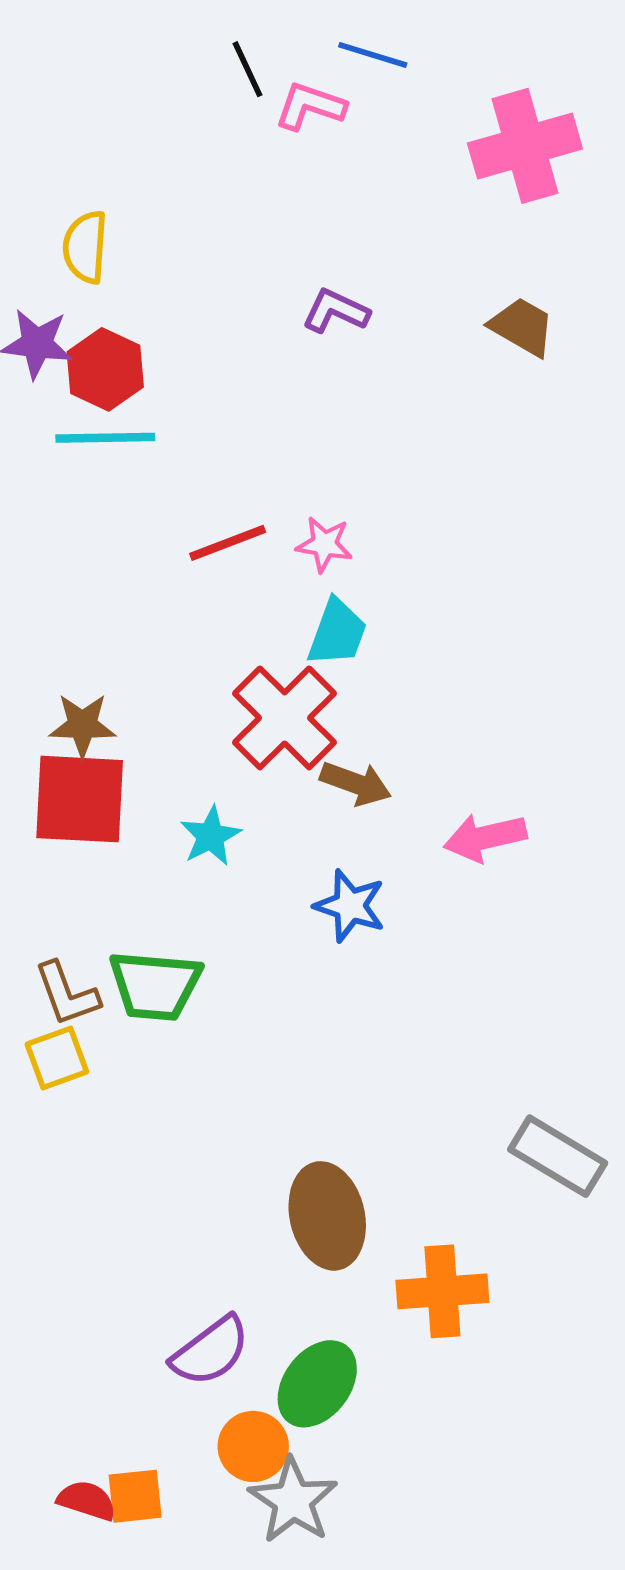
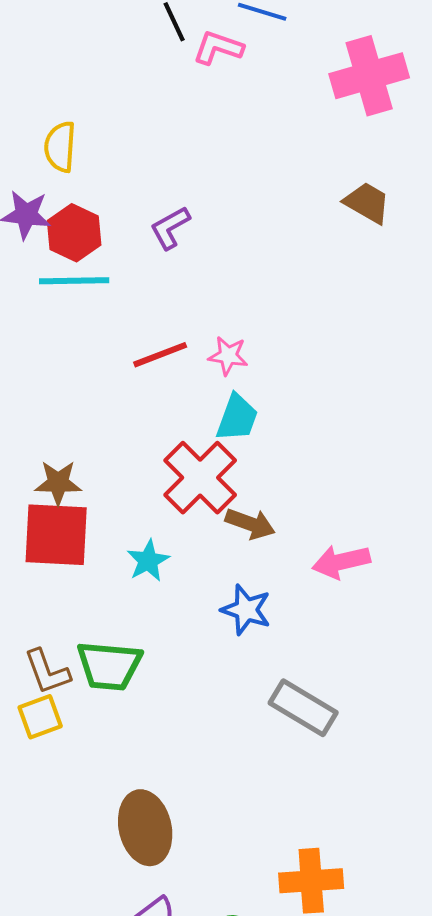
purple L-shape: (336, 311) -> (170, 228), moved, turned -54
gray rectangle: (558, 1156) -> (303, 708), moved
brown ellipse: (327, 1216) -> (145, 828), moved

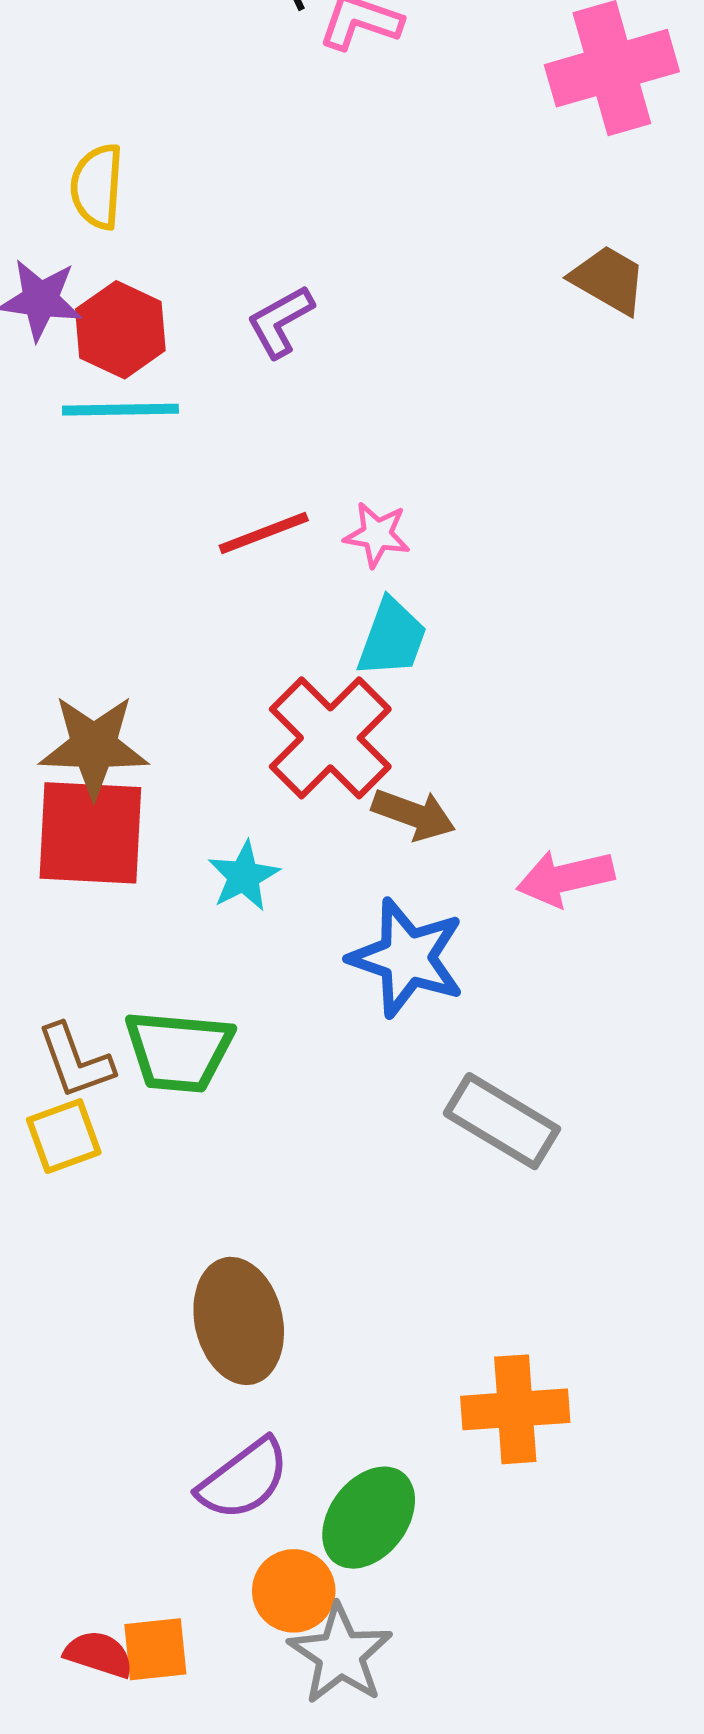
brown star: (58, 483) -> (94, 746), size x1.4
blue star: (246, 610) -> (407, 958), size x1.4

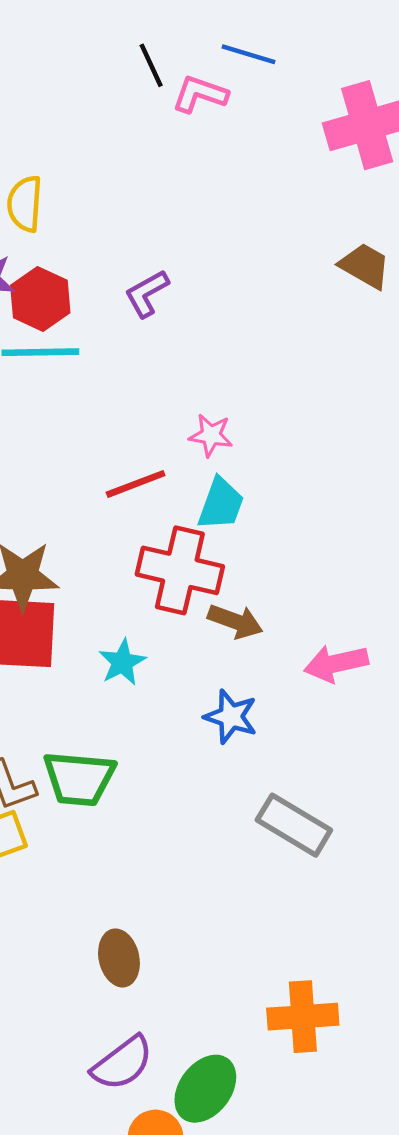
red line: (264, 533) -> (136, 484), moved
red cross: (330, 738) -> (180, 570), turned -32
blue star: (407, 958) -> (231, 717), size x0.7
brown ellipse: (239, 1321) -> (119, 958), size x0.7

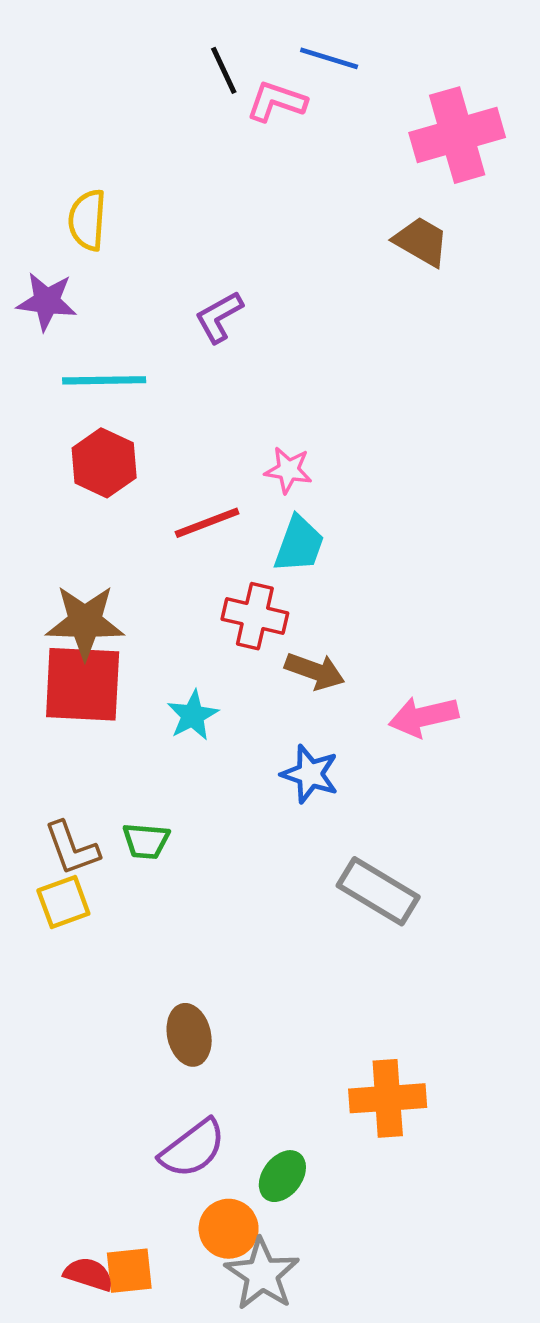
brown trapezoid: (365, 266) -> (421, 242), moved
red hexagon: (40, 299) -> (104, 463), moved
red cross: (180, 570) -> (255, 616), size x0.7
green trapezoid: (79, 779) -> (146, 841), size x0.6
green ellipse: (205, 1089) -> (282, 1176), size x0.7

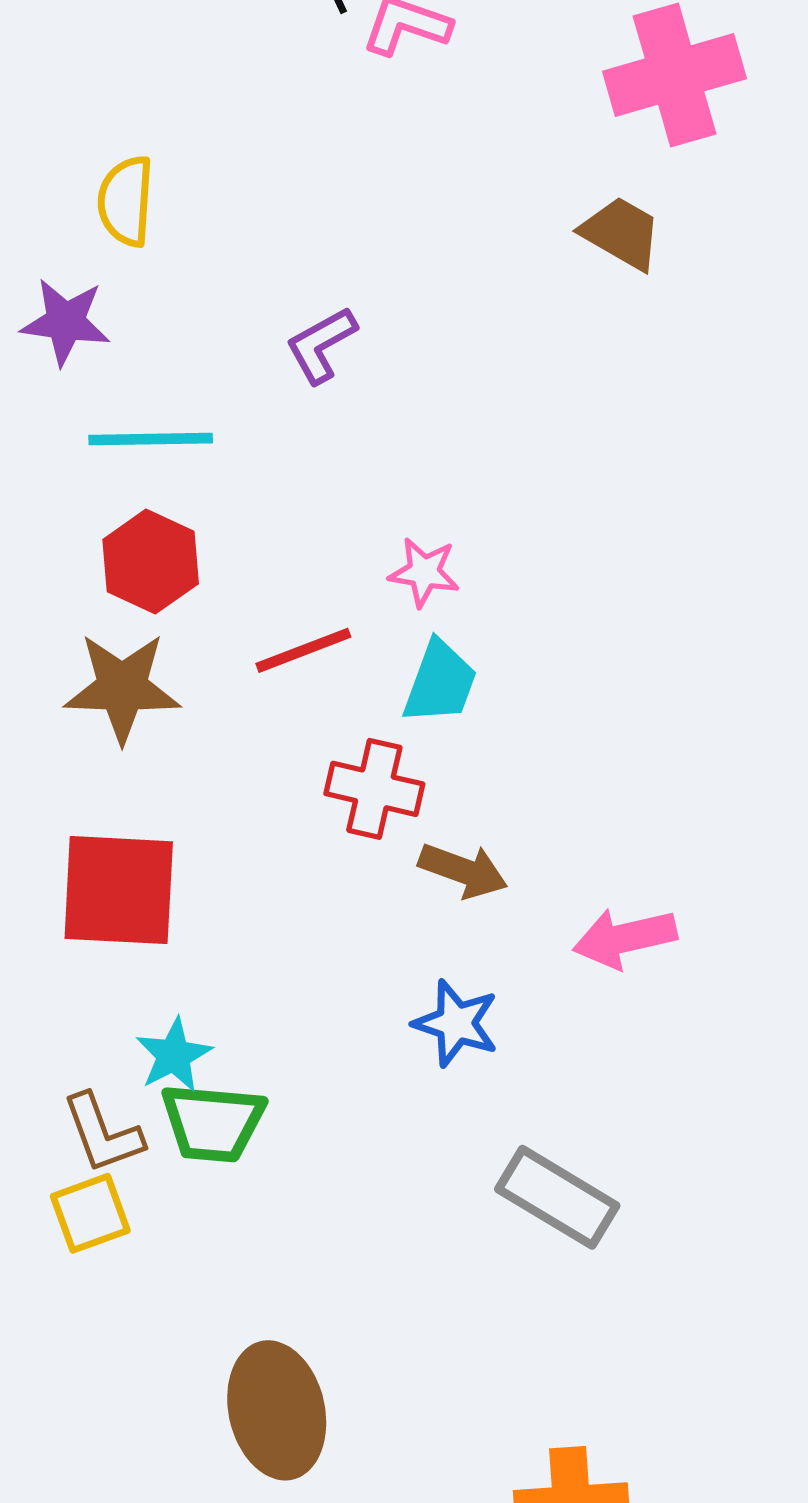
brown star: (85, 622) -> (122, 688), moved
cyan star: (193, 715) -> (174, 1055), moved
green trapezoid: (146, 841) -> (213, 1123), size x1.5
brown ellipse: (189, 1035) -> (277, 1410), size x1.5

